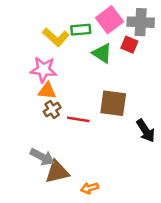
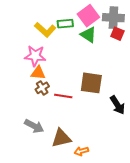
red square: (129, 45) -> (117, 34), moved
green triangle: (102, 53) -> (88, 35), moved
brown triangle: (57, 172) -> (61, 138), moved
orange arrow: (90, 188) -> (81, 151), moved

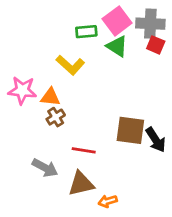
yellow L-shape: (45, 30) -> (70, 65), moved
pink star: (35, 56) -> (22, 90), moved
brown square: (91, 83) -> (130, 130), moved
red line: (63, 96) -> (84, 150), moved

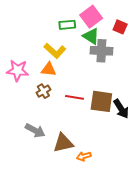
gray cross: (150, 24) -> (101, 51), moved
red square: (156, 45) -> (120, 27), moved
orange triangle: (50, 97) -> (49, 69), moved
red line: (84, 150) -> (75, 97), moved

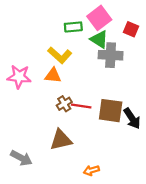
brown cross: (43, 91) -> (64, 104), moved
gray arrow: (35, 130) -> (21, 158), moved
brown triangle: (63, 143) -> (61, 140), moved

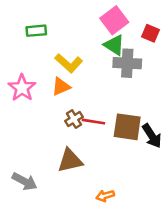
green rectangle: (73, 27) -> (36, 31), moved
orange triangle: (53, 76) -> (61, 87), turned -30
pink star: (19, 77) -> (22, 88), turned 30

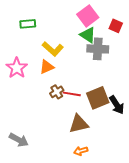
brown square: (127, 127) -> (98, 98), turned -30
brown triangle: (70, 161) -> (79, 124), moved

